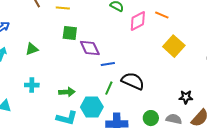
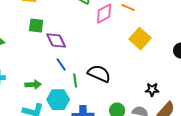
blue line: (108, 64) -> (61, 65), moved, turned 64
green line: (109, 88) -> (75, 81), turned -32

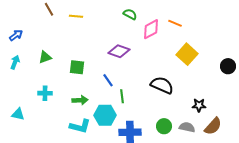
green square: (36, 26) -> (77, 67), moved
purple diamond: (56, 41) -> (119, 51), moved, turned -45
black semicircle: (99, 74) -> (162, 85), moved

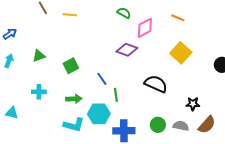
orange line: (175, 23) -> (178, 18), moved
purple diamond: (119, 51) -> (127, 50), moved
green square: (77, 67) -> (71, 66), turned -35

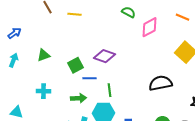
purple diamond: (127, 50) -> (104, 56), moved
blue line: (102, 79) -> (90, 78), moved, turned -56
black semicircle: (156, 84) -> (160, 83), turned -35
green line: (116, 95) -> (110, 90), moved

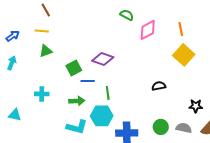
yellow line: (74, 14) -> (42, 31), moved
orange line: (182, 17) -> (181, 29), moved, turned 56
green triangle: (44, 55) -> (46, 51), moved
black semicircle: (160, 83) -> (159, 86), size x0.6

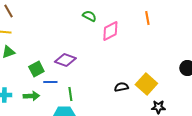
orange line: (181, 29) -> (147, 18), moved
yellow square: (184, 55) -> (146, 84), moved
green arrow: (77, 101) -> (31, 96), moved

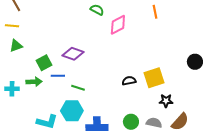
yellow square: (146, 84) -> (154, 78), turned 30
green line: (70, 94) -> (78, 88), turned -64
green arrow: (31, 96) -> (34, 82), moved

